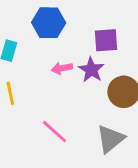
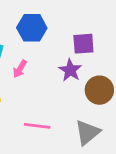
pink arrow: (62, 68) -> (20, 69), moved, turned -48
pink line: (55, 132) -> (37, 126), turned -35

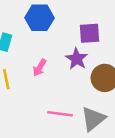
pink arrow: (20, 69) -> (40, 68), moved
pink line: (37, 126) -> (60, 114), moved

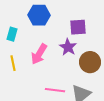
pink arrow: (40, 68) -> (39, 54), size x1.5

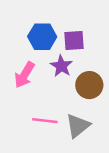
blue hexagon: (39, 15) -> (42, 37), moved

